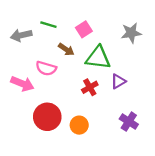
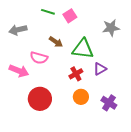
green line: (48, 25) -> (48, 12), moved
pink square: (84, 29) -> (70, 16), moved
orange circle: (79, 125) -> (81, 97), moved

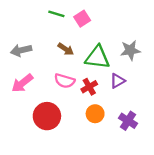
gray star: (111, 28) -> (130, 50), moved
gray arrow: (18, 30) -> (21, 50), moved
pink semicircle: (39, 58) -> (65, 81), moved
pink arrow: (19, 71) -> (22, 83), turned 120

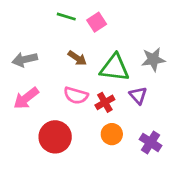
purple triangle: (117, 81) -> (138, 95), turned -42

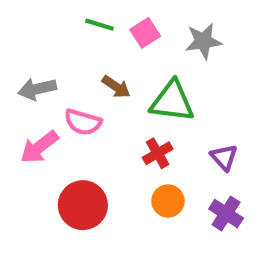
gray star: (153, 59) -> (203, 41), moved
pink semicircle: (76, 95) -> (83, 122), moved
purple triangle: (138, 95) -> (224, 157), moved

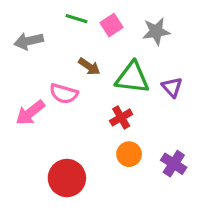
gray arrow: (37, 89) -> (29, 41), moved
purple triangle: (224, 157) -> (172, 87), moved
red circle: (83, 205) -> (67, 178), moved

